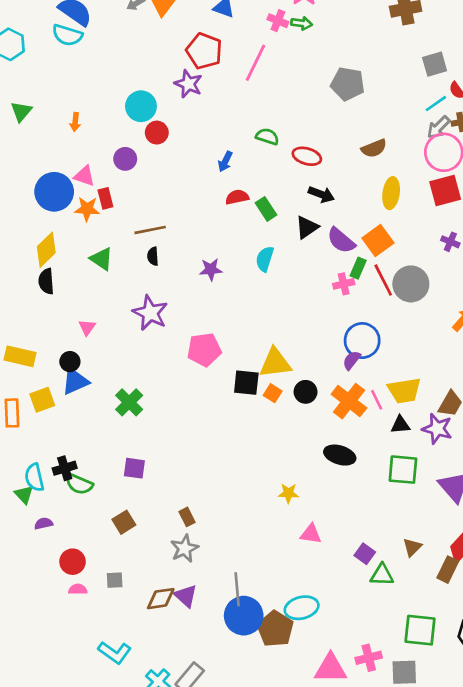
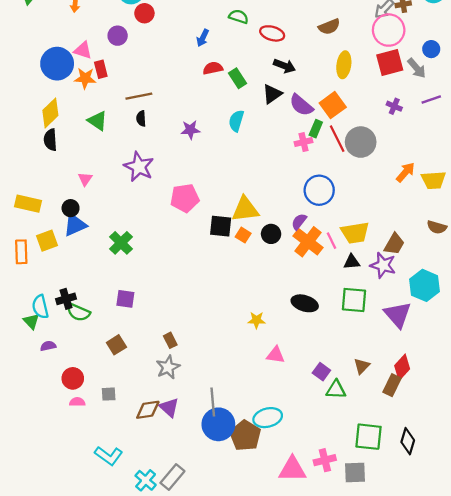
purple semicircle: (352, 360) -> (299, 222), moved
black ellipse: (340, 455) -> (305, 303), moved

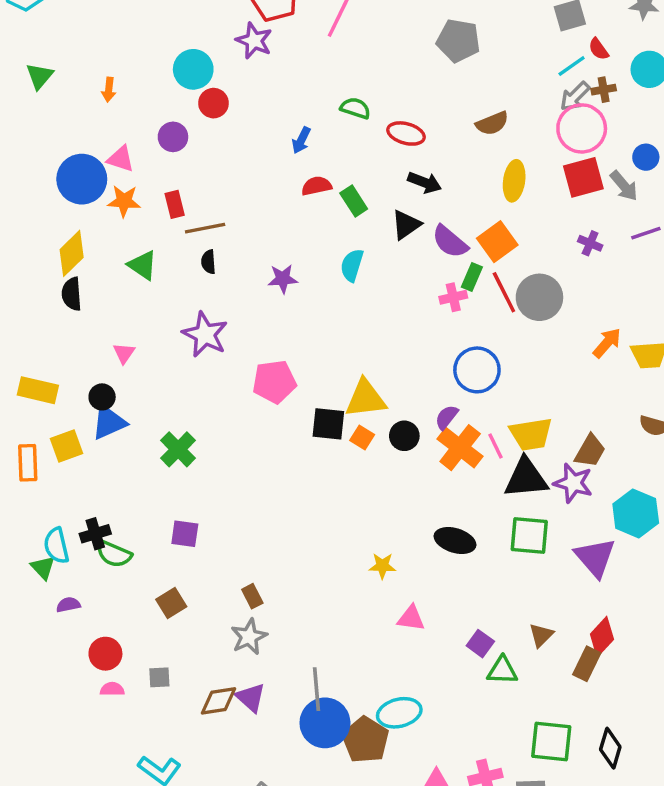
red rectangle: (101, 69) -> (175, 204), moved
black triangle: (352, 262) -> (526, 478), size x1.8

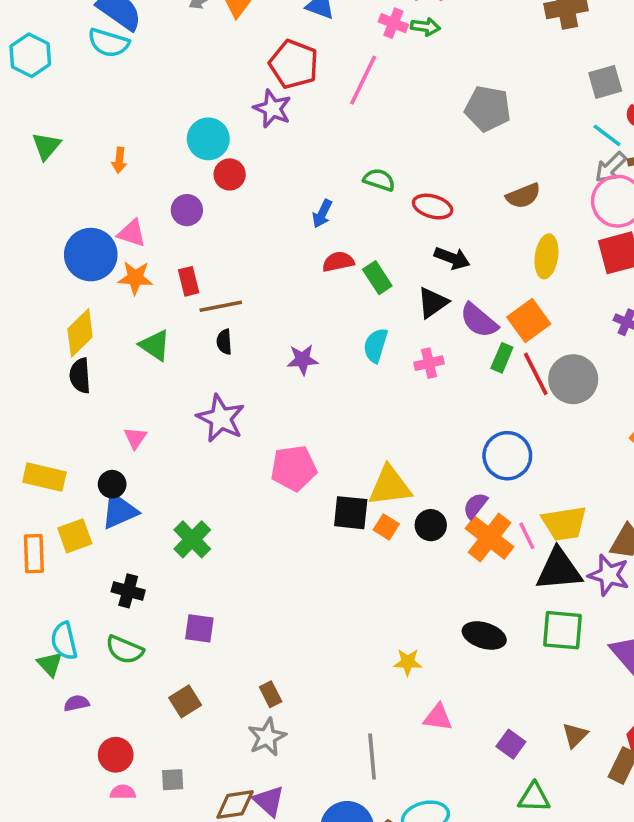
cyan line: (572, 66) -> (607, 135), turned 72
pink cross: (453, 297) -> (429, 363), moved
black cross: (95, 534) -> (128, 591), moved, turned 32
green triangle: (502, 671) -> (534, 797), moved
gray line: (317, 689) -> (372, 757), moved

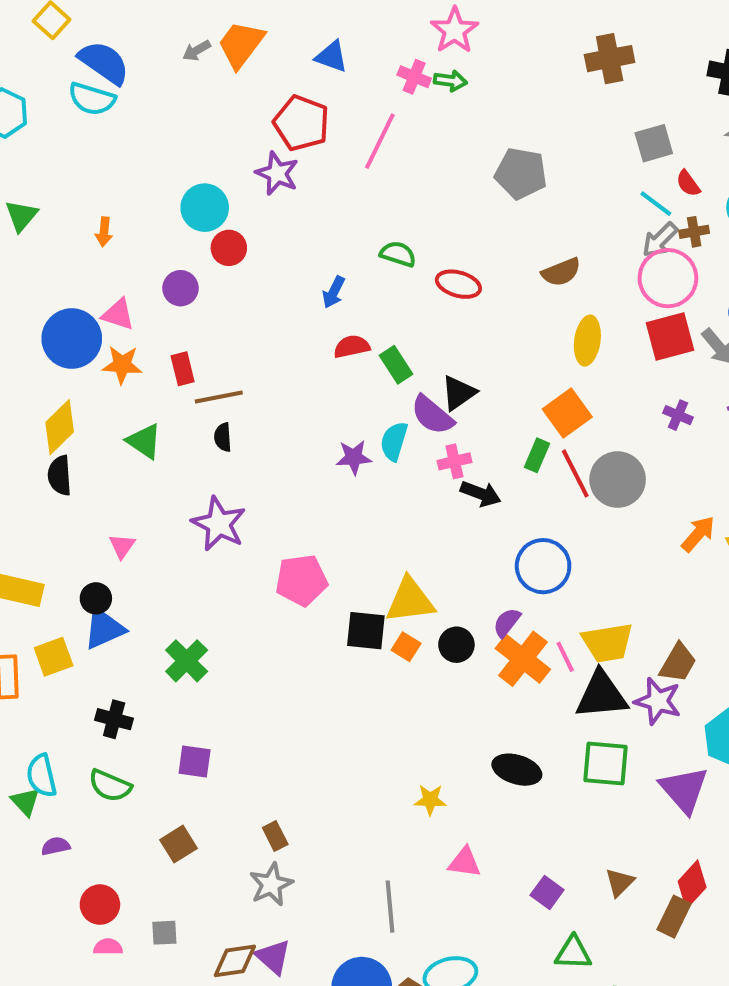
black arrow: (452, 258) -> (481, 494), moved
purple semicircle: (479, 320) -> (432, 415), moved
purple star: (303, 360) -> (354, 457), moved

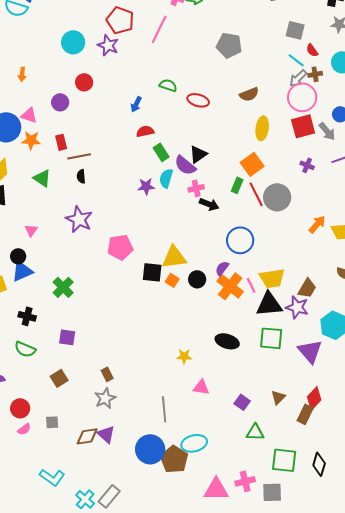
gray square: (654, 143) -> (295, 30), turned 30
cyan circle: (205, 208) -> (73, 42), moved
green rectangle: (396, 365) -> (161, 152), moved
pink semicircle: (108, 947) -> (24, 429), turned 144

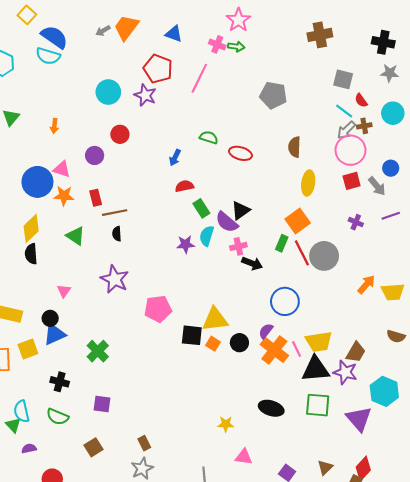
brown semicircle: (249, 94) -> (294, 147), turned 114
red square: (303, 126) -> (352, 181), size x0.7

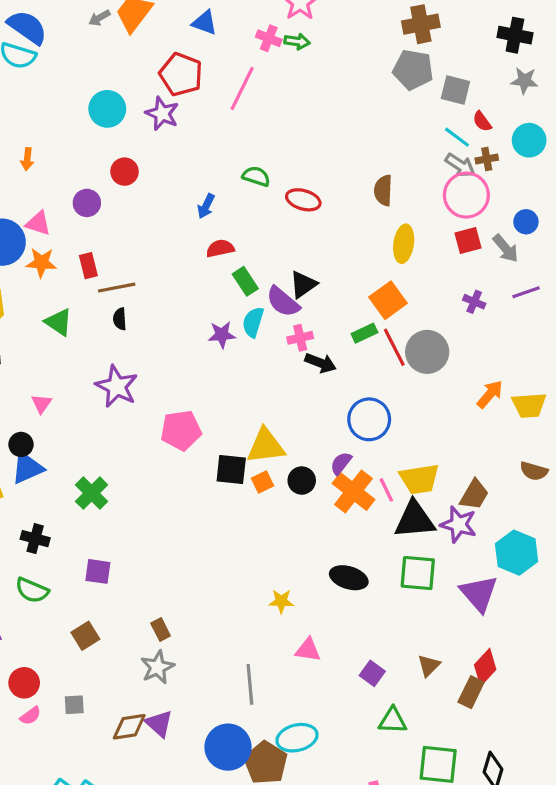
gray pentagon: (273, 95) -> (413, 70), moved
gray arrow: (346, 130) -> (460, 165), turned -102
green rectangle: (282, 243) -> (364, 333), turned 42
orange square: (213, 344) -> (263, 482), turned 32

